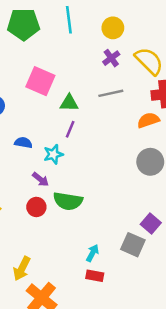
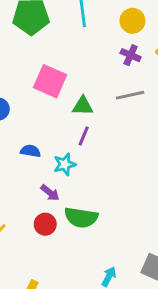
purple cross: (111, 58) -> (131, 55), turned -30

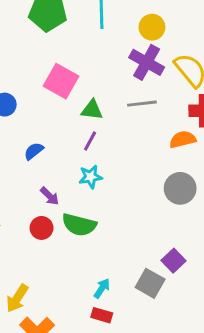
purple cross: (131, 55) -> (147, 62), size x1.6
blue semicircle: (31, 151) -> (34, 151), turned -54
cyan star: (65, 164) -> (90, 177), moved

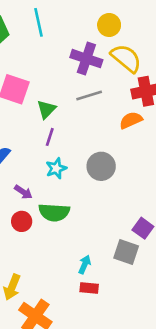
yellow circle: (152, 27) -> (109, 25), moved
green triangle: (92, 110) -> (46, 109), turned -42
gray circle: (180, 188) -> (101, 166), moved

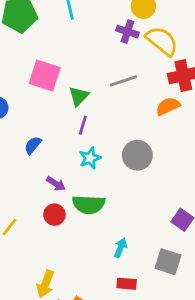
purple cross: (86, 59) -> (127, 32), moved, size x0.7
gray square: (126, 252) -> (168, 262), moved
cyan arrow: (85, 264) -> (121, 248), moved

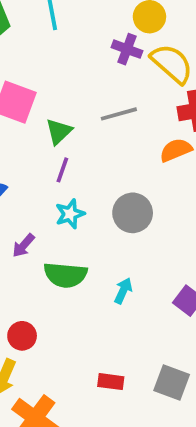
purple arrow: (56, 184) -> (23, 245), turned 96
red circle: (55, 215) -> (22, 336), moved
cyan arrow: (121, 248) -> (123, 291), moved
gray square: (168, 262) -> (172, 382), moved

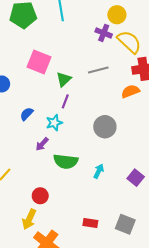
cyan star: (70, 214) -> (54, 123), moved

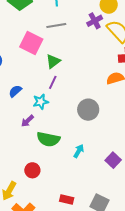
purple cross: (104, 33) -> (95, 21), turned 35
gray line: (98, 70) -> (56, 25), moved
red circle: (40, 196) -> (32, 170), moved

